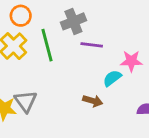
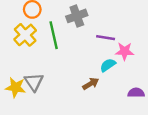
purple line: (92, 45) -> (106, 38), moved
brown arrow: (93, 101) -> (91, 84), turned -49

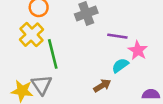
green line: (54, 35) -> (53, 54), moved
pink star: (125, 51) -> (138, 50), turned 30

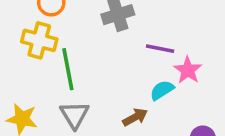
yellow cross: (31, 35) -> (39, 40), turned -35
gray triangle: (42, 85) -> (75, 115), moved

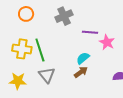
yellow cross: (39, 40) -> (22, 49), moved
cyan semicircle: (162, 90) -> (83, 58), moved

